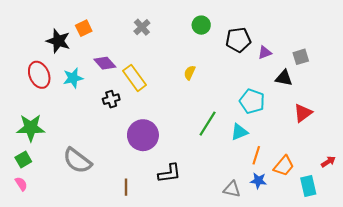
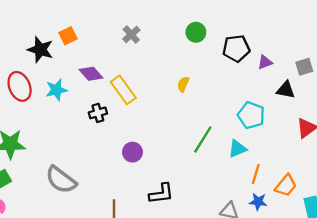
purple circle: (143, 135) -> (132, 152), size x0.6

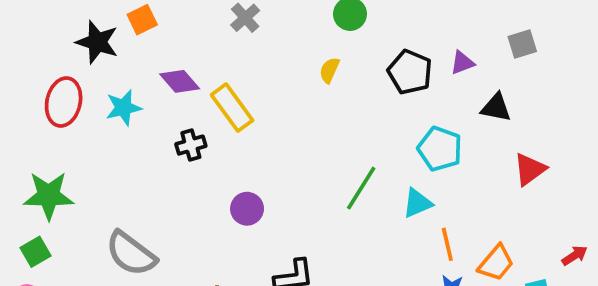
black pentagon: (236, 48) -> (410, 72), moved, turned 30
gray square: (304, 67) -> (522, 44), moved
yellow semicircle: (183, 84) -> (329, 70), moved
red ellipse: (20, 86) -> (64, 102), turned 36
orange line: (256, 174) -> (447, 244), turned -30

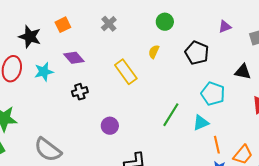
orange square: (142, 20) -> (63, 25), moved
purple triangle: (462, 63) -> (225, 27), moved
yellow rectangle: (232, 108) -> (126, 72), moved

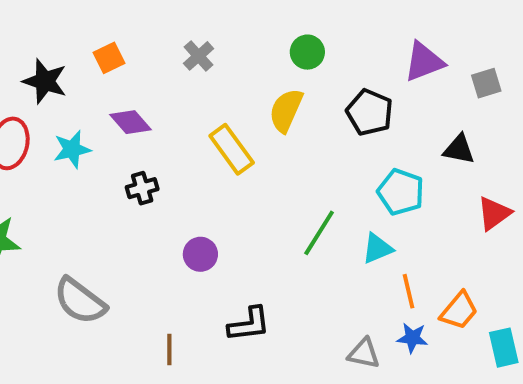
purple triangle: (225, 27) -> (424, 62), size x1.6
yellow semicircle: (154, 52) -> (286, 110), size x1.6

